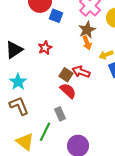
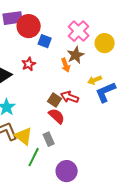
orange arrow: (87, 43) -> (66, 65), moved
red star: (45, 48) -> (29, 64), moved
yellow triangle: (25, 142) -> (24, 136), moved

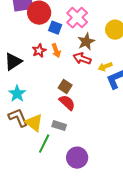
pink cross: (79, 31) -> (77, 18), moved
orange arrow: (66, 65) -> (56, 51), moved
red arrow: (70, 97) -> (82, 59), moved
gray rectangle: (49, 139) -> (59, 126), turned -48

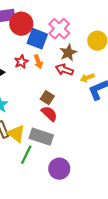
blue square: (55, 28) -> (37, 39), size x1.5
gray rectangle: (59, 126) -> (41, 137), size x1.6

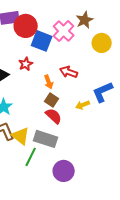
brown star: (68, 53) -> (85, 20), moved
orange arrow: (38, 62) -> (49, 82), moved
yellow arrow: (87, 78) -> (83, 105), moved

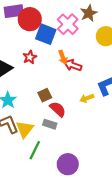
orange arrow: (49, 82) -> (63, 57), moved
brown square: (52, 100) -> (45, 95), moved, turned 32
yellow triangle: (21, 136) -> (25, 129), turned 30
gray rectangle: (46, 139) -> (50, 124), moved, size x0.6

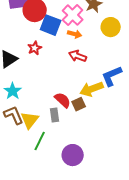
orange arrow: (63, 57) -> (75, 34), moved, turned -56
brown square: (45, 95) -> (79, 104), moved
yellow arrow: (87, 98) -> (92, 89), size x1.6
gray rectangle: (50, 124) -> (55, 115), turned 64

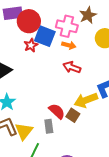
pink cross: (73, 15) -> (67, 26), turned -30
red star: (35, 48) -> (31, 45), moved
brown square: (79, 104) -> (73, 115), turned -32

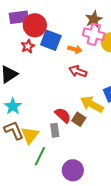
pink cross: (67, 26) -> (94, 34), moved
red star: (31, 45) -> (28, 46), moved
yellow arrow: (86, 100) -> (92, 104), turned 50

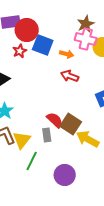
yellow arrow: (92, 104) -> (88, 139), moved
brown square: (79, 119) -> (71, 124), size x1.5

